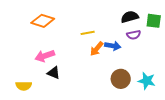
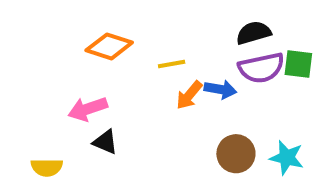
orange diamond: (43, 21) -> (109, 46), moved
green square: (154, 21) -> (298, 64), moved
purple semicircle: (134, 35) -> (261, 68), size x1.6

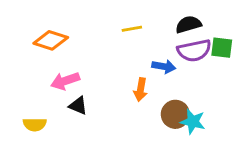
orange diamond: (109, 46) -> (51, 40), moved
yellow line: (172, 64) -> (132, 29), moved
orange arrow: (189, 95) -> (141, 90), moved, turned -30
cyan star: (287, 158) -> (193, 122), moved

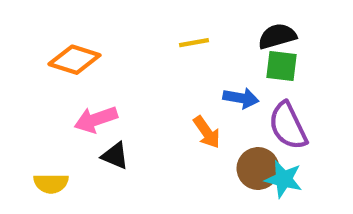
green square: (222, 48) -> (281, 66), moved
purple semicircle: (194, 50) -> (288, 126), moved, turned 76
orange arrow: (141, 90) -> (207, 132), turned -45

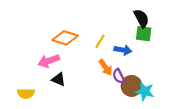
black semicircle: (277, 36) -> (141, 18), turned 78
yellow line: (194, 43) -> (100, 41), moved, turned -48
orange diamond: (74, 60) -> (65, 38), moved
purple semicircle: (288, 126) -> (119, 76), moved, size x0.6

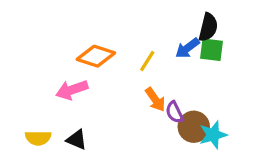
black semicircle: (141, 18) -> (208, 27), turned 42
blue arrow: (123, 50) -> (187, 48), moved, turned 133
black triangle: (59, 79) -> (77, 140), moved
cyan star: (145, 91) -> (213, 135), turned -30

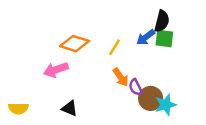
yellow semicircle: (38, 138) -> (18, 108), moved
black triangle: (77, 140) -> (70, 108), moved

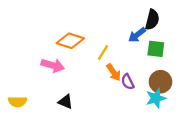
green square: (164, 39) -> (156, 49), moved
yellow line: (114, 47) -> (103, 52), moved
pink arrow: (56, 70) -> (53, 65), turned -145
brown circle: (151, 98) -> (160, 82), moved

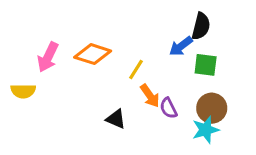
pink arrow: (53, 65) -> (48, 57), moved, turned 100
yellow semicircle: (18, 102) -> (23, 91), moved
black triangle: (66, 102) -> (116, 119), moved

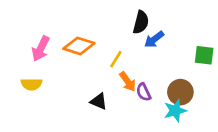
black semicircle: (201, 26) -> (141, 22), moved
green square: (206, 65) -> (204, 55), moved
yellow semicircle: (23, 91) -> (31, 84), moved

